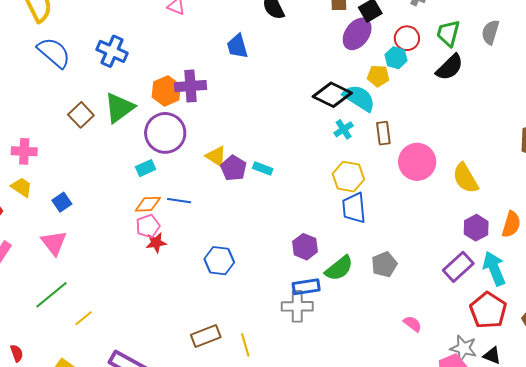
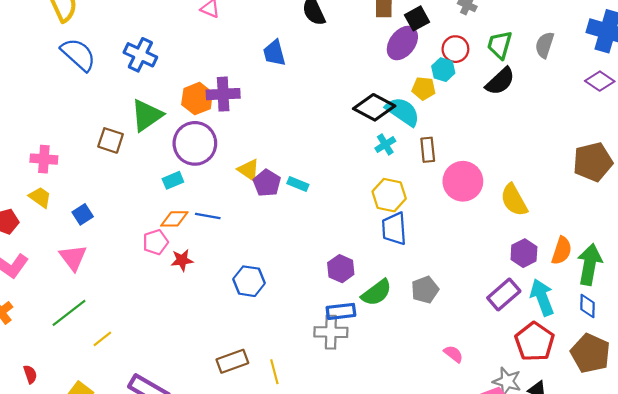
brown square: (81, 115) -> (111, 140), moved, turned -30
pink pentagon: (148, 226) -> (156, 242), moved

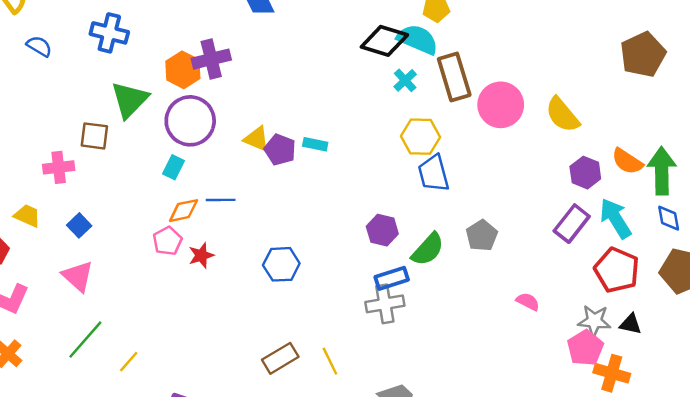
blue semicircle: (78, 55) -> (39, 46), size x0.6
brown rectangle: (428, 150) -> (454, 77), size x1.6
pink cross: (44, 159) -> (59, 167), moved
cyan rectangle: (173, 180) -> (173, 167), turned -30
orange semicircle: (562, 251) -> (627, 161), turned 116

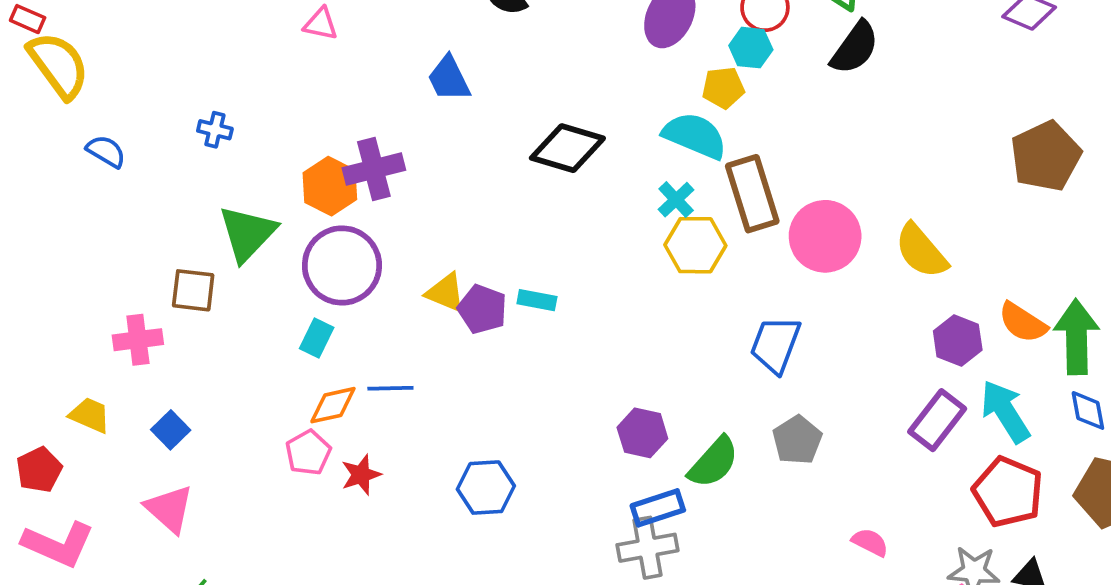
blue cross: (109, 33) -> (215, 130), size x0.6
black diamond: (384, 41) -> (567, 148), moved
yellow hexagon: (421, 137) -> (695, 245), moved
blue trapezoid: (434, 173) -> (775, 345), moved, turned 36

